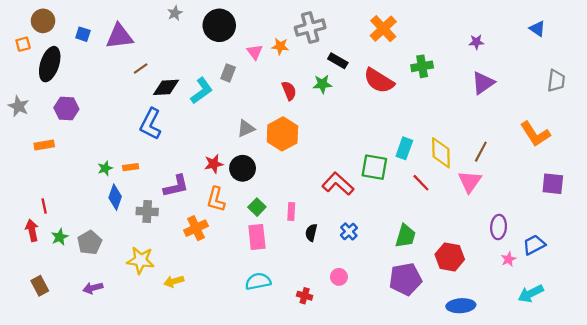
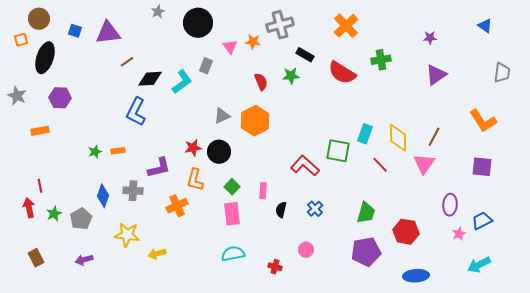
purple square: (553, 184) -> (482, 167), moved
blue diamond: (115, 197) -> (103, 196), moved

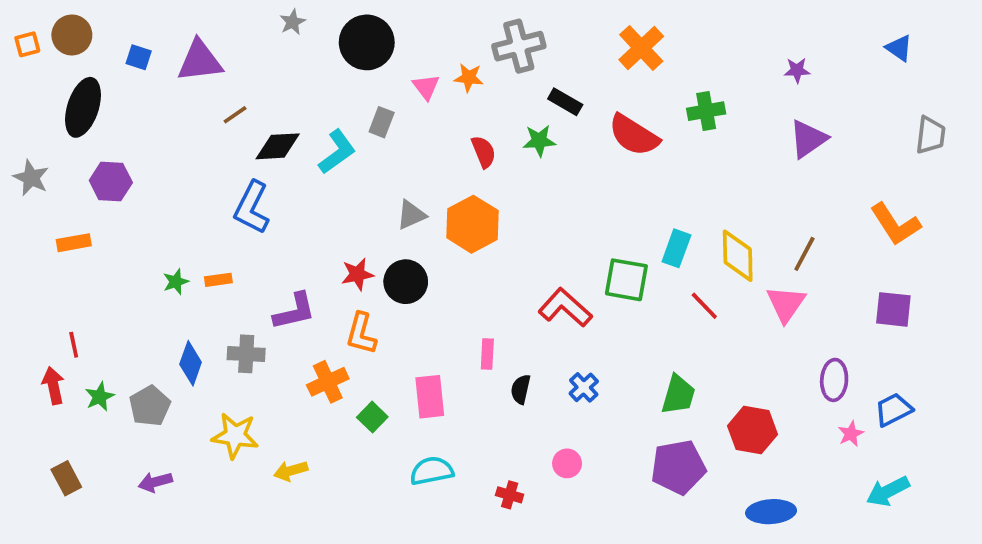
orange square: (21, 40) -> (27, 44), moved
green square: (232, 187) -> (372, 417), moved

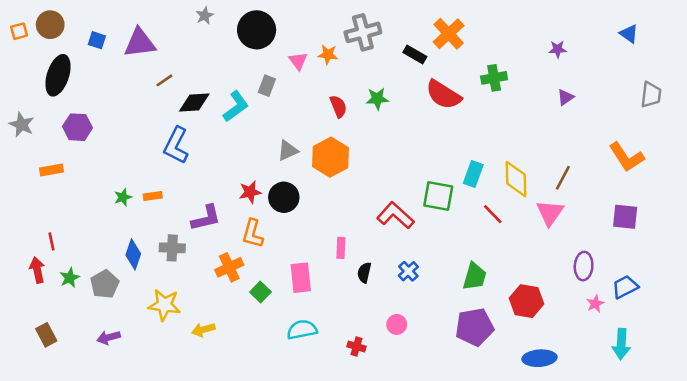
black rectangle: (565, 102) -> (415, 55), moved
purple triangle: (808, 139) -> (565, 97), size x0.6
cyan arrow: (888, 491) -> (621, 344), turned -60

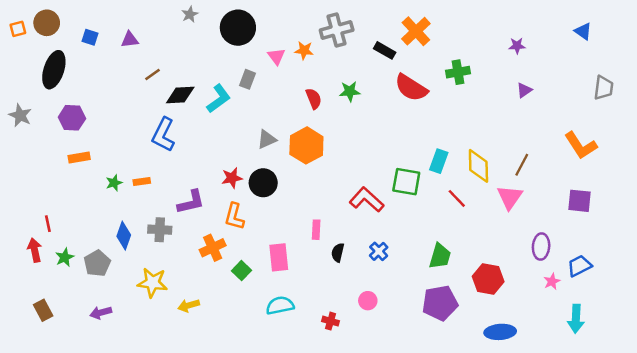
purple triangle: (140, 43) -> (130, 40), size x0.6
orange rectangle: (51, 170) -> (79, 158), moved

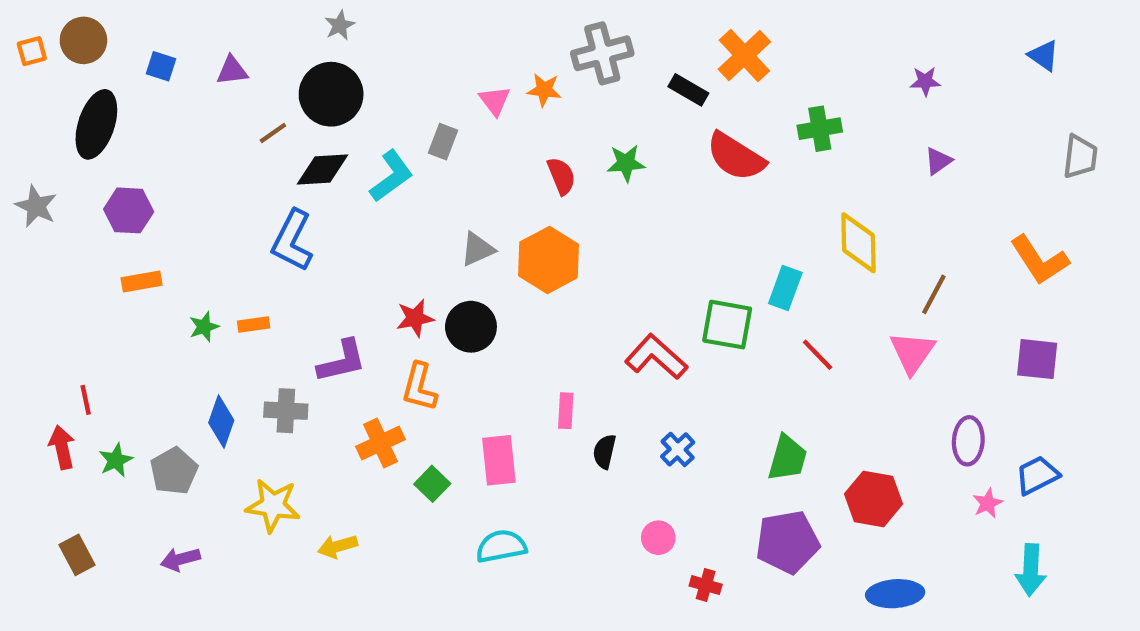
black circle: (238, 28) -> (331, 94), moved
yellow diamond: (478, 166) -> (858, 243), moved
red cross: (331, 321) -> (706, 585), moved

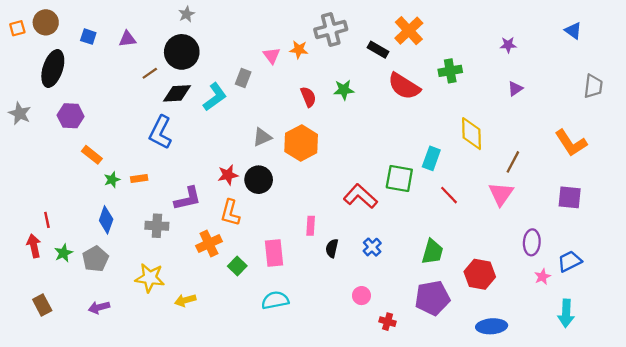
orange rectangle: (142, 282) -> (92, 155), moved, turned 48
blue diamond: (221, 421) -> (106, 220), moved

